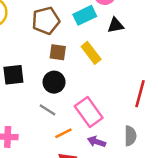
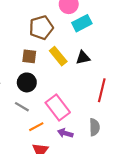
cyan rectangle: (85, 15) -> (82, 23), moved
brown pentagon: (46, 21) -> (41, 28), moved
black triangle: (116, 25) -> (83, 58), moved

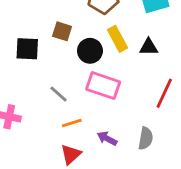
brown square: (29, 56) -> (62, 31), moved
black circle: (27, 82) -> (90, 51), moved
pink rectangle: (58, 108) -> (103, 86), moved, turned -45

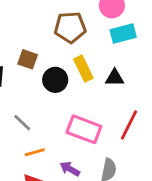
pink rectangle: (103, 86) -> (84, 129), moved

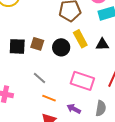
brown square: (28, 59) -> (37, 44), moved
orange line: (35, 152) -> (49, 98), turned 40

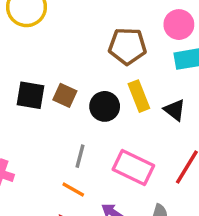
black triangle: (102, 44) -> (175, 110), turned 32
gray line: (39, 78) -> (80, 156), moved, turned 56

